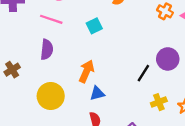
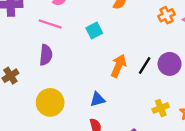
orange cross: (165, 11) -> (166, 15), turned 35
orange arrow: (86, 71) -> (118, 66), moved
black line: (143, 73) -> (145, 65), moved

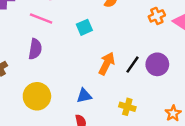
yellow cross: (161, 108) -> (127, 107), moved, turned 35

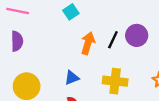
cyan square: (84, 27) -> (71, 12), moved
yellow cross: (127, 107) -> (115, 81), size x1.5

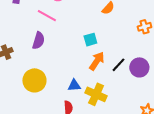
cyan square: (71, 12) -> (90, 40), moved
yellow cross: (115, 81) -> (96, 94), moved

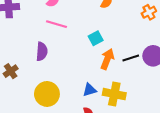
pink line: (47, 16) -> (56, 24), moved
black line: (118, 65) -> (131, 58), turned 42

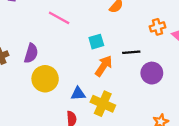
purple semicircle: (42, 51) -> (31, 53), moved
black line: (131, 58) -> (131, 52), moved
yellow circle: (47, 94) -> (45, 79), moved

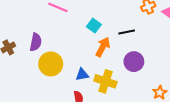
cyan square: (96, 42) -> (94, 26), turned -32
purple circle: (152, 73) -> (134, 62), moved

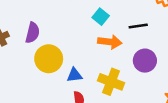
orange arrow: (103, 47) -> (110, 42), turned 66
blue triangle: (82, 74) -> (74, 75), moved

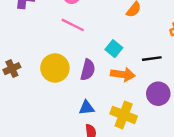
purple semicircle: (32, 33) -> (88, 70), moved
yellow circle: (49, 59) -> (55, 68), moved

